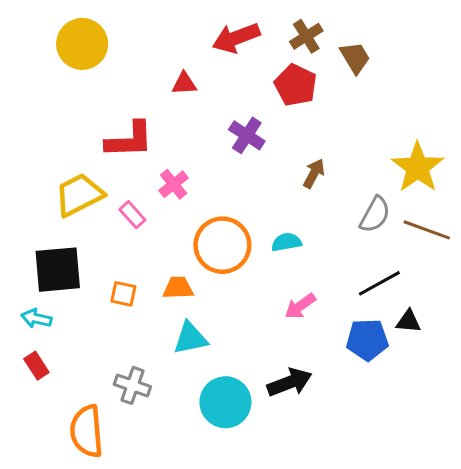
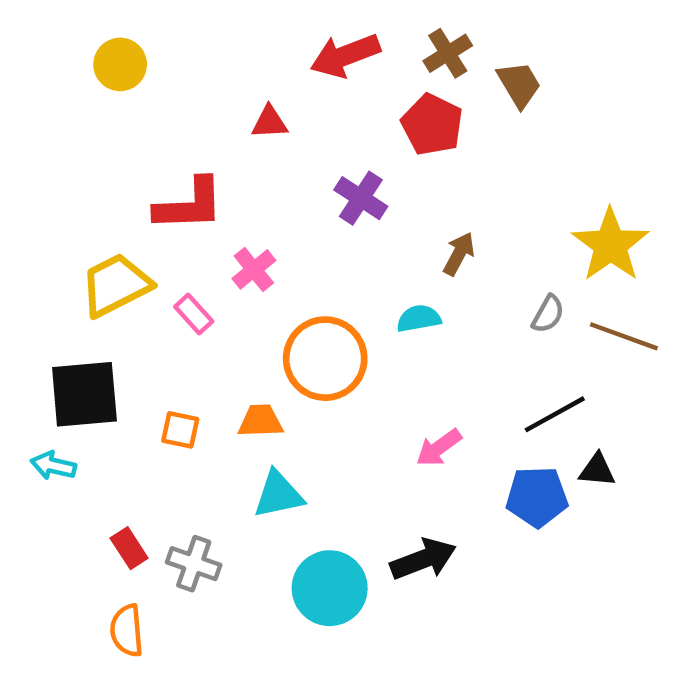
yellow circle: (82, 44) -> (120, 64), size x0.7
gray semicircle: (375, 215) -> (548, 314), size x0.7
cyan semicircle: (286, 242) -> (419, 318), moved
red rectangle: (36, 366) -> (129, 548), moved
orange semicircle: (87, 431) -> (127, 631), size x0.7

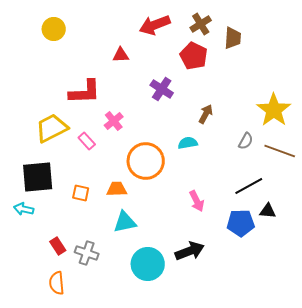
brown trapezoid: (519, 84) -> (233, 38), turned 35
pink arrow: (439, 448) -> (197, 201), turned -80

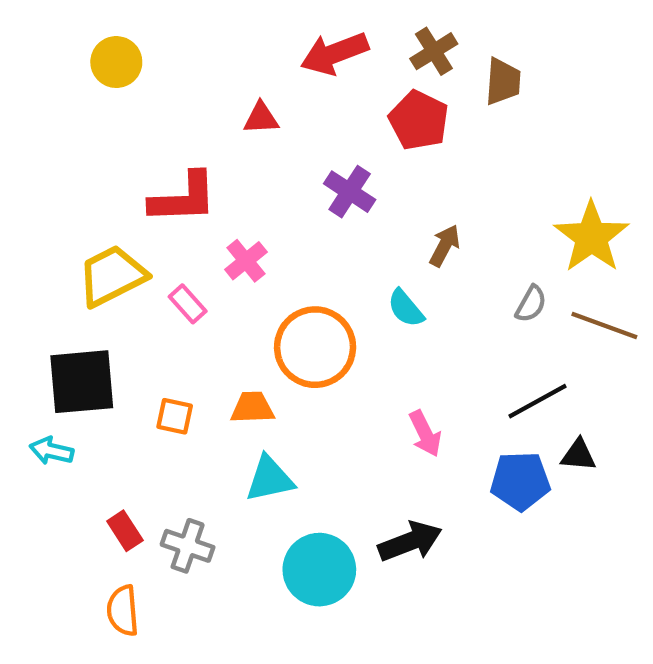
cyan semicircle: (188, 143) -> (406, 308), turned -120

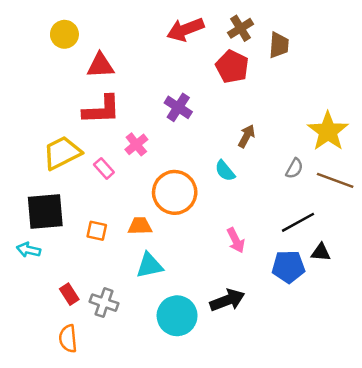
red triangle: (261, 118) -> (100, 65), moved, size x1.4
purple cross: (350, 192) -> (178, 107), moved

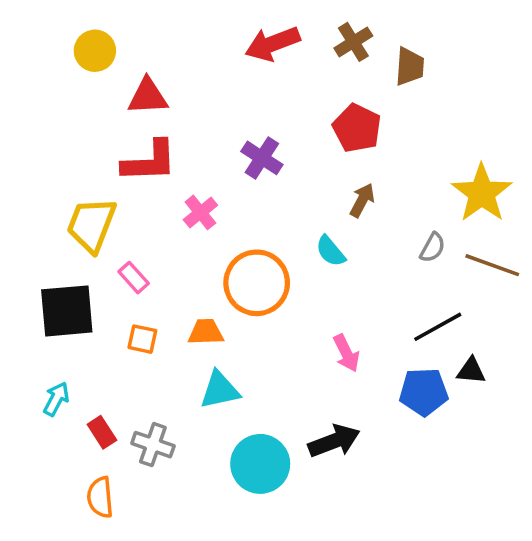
red pentagon: (232, 67) -> (357, 128), moved
yellow trapezoid: (62, 153) -> (91, 225), turned -42
pink rectangle: (104, 168) -> (134, 278), moved
cyan arrow: (29, 250) -> (56, 399), moved, turned 105

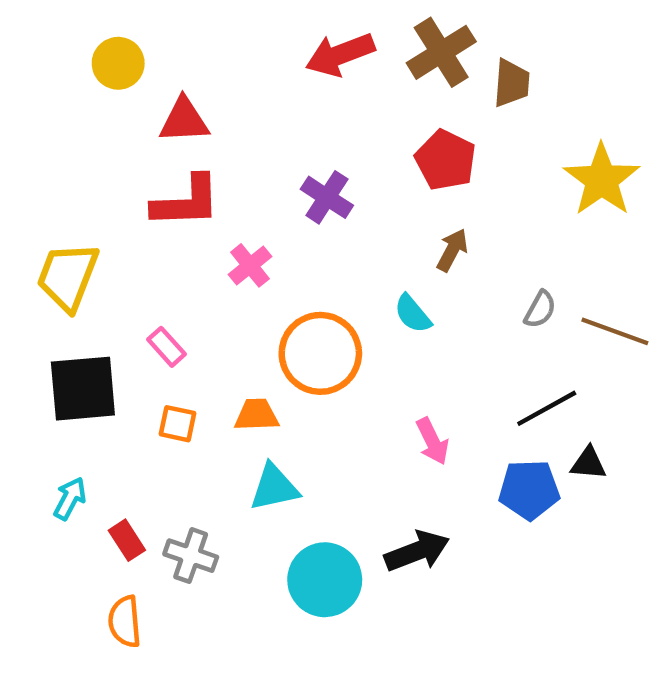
brown cross: (353, 42) -> (441, 52), size x1.4
yellow star: (482, 193) -> (602, 180), moved
yellow trapezoid: (91, 225) -> (68, 276), moved

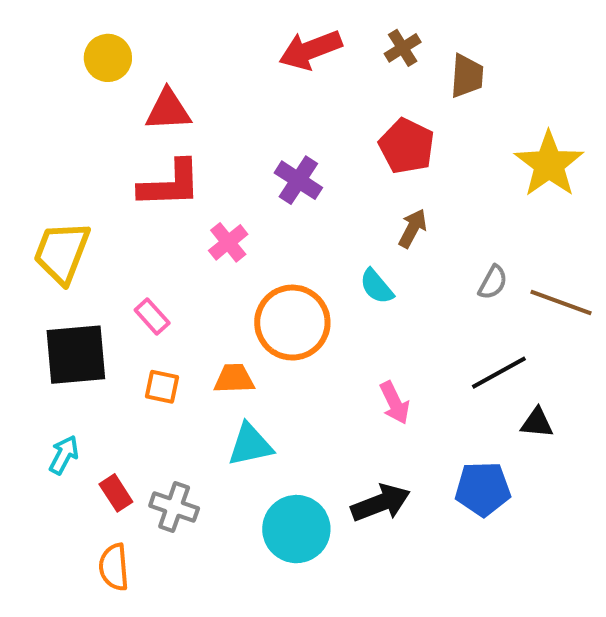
brown cross: (441, 52) -> (403, 48), size x0.6
blue pentagon: (529, 490) -> (483, 489), moved

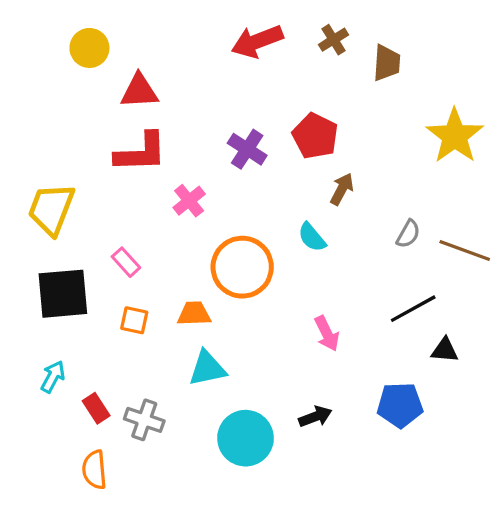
red pentagon: (407, 146) -> (315, 136), moved
black arrow: (381, 503) -> (315, 417), size x0.7

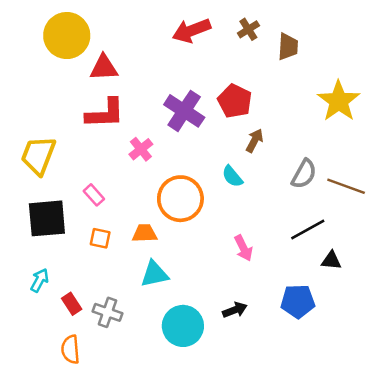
yellow circle: (89, 48) -> (67, 36), size x1.6
purple cross: (247, 149) -> (184, 111), size x1.4
gray semicircle: (408, 234) -> (304, 174), size x1.4

